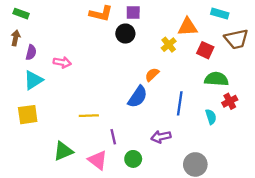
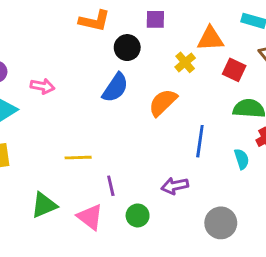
purple square: (133, 12) -> (155, 19), moved
orange semicircle: (152, 75) -> (163, 103), size x1.5
blue semicircle: (138, 97) -> (115, 88), moved

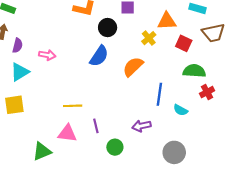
cyan semicircle: (242, 159) -> (181, 110), moved, turned 136
green triangle: (44, 205) -> (42, 151), moved
pink triangle: (90, 217) -> (67, 133), moved, turned -30

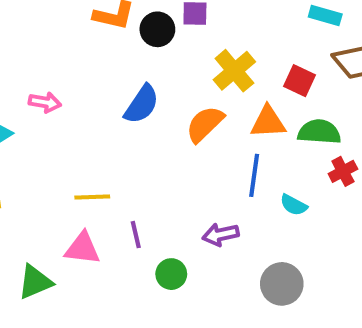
orange triangle: (167, 21) -> (268, 122), moved
black circle: (108, 28) -> (157, 29), moved
yellow cross: (149, 38) -> (234, 71), size x1.5

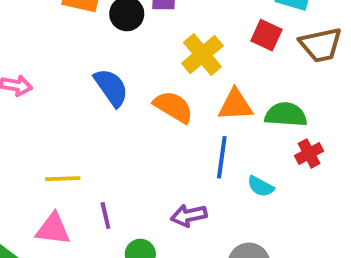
red square: (300, 81) -> (266, 35), moved
blue semicircle: (142, 104) -> (111, 87), turned -69
orange semicircle: (205, 124) -> (173, 107), turned 75

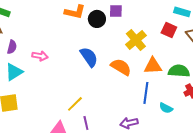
yellow line: (63, 179) -> (75, 104), moved, turned -42

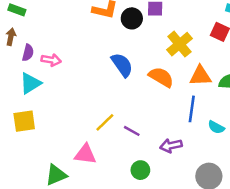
pink arrow: (40, 56) -> (51, 60), moved
purple line: (86, 123) -> (132, 131), moved, turned -48

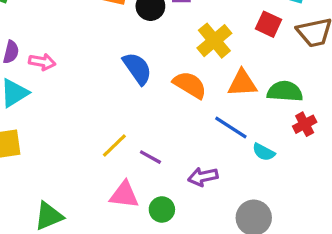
blue line: (192, 109) -> (231, 127), turned -65
pink triangle: (85, 154) -> (124, 195), moved

